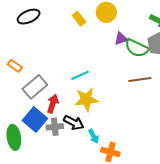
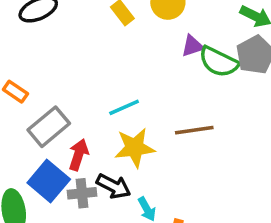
brown line: (140, 80) -> (194, 130), moved

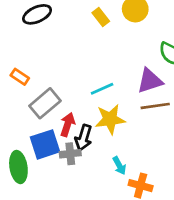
purple triangle: (192, 46) -> (150, 81), moved, size x1.5
blue square: (49, 181) -> (45, 144), turned 32
black arrow: (114, 186) -> (83, 138), moved, turned 80

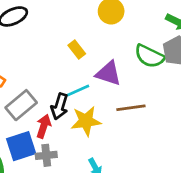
yellow rectangle: (101, 17) -> (77, 50), moved
purple triangle: (150, 81) -> (108, 73), moved, turned 36
black arrow: (83, 138) -> (59, 106), moved

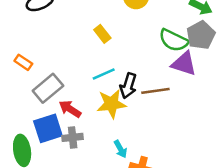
purple triangle: (108, 73) -> (184, 64), moved
black arrow: (59, 106) -> (128, 86), moved
red arrow: (44, 126) -> (70, 109), turned -75

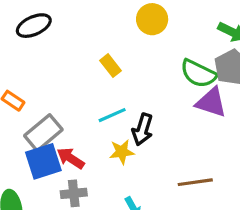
brown line: (155, 91) -> (195, 182), moved
yellow star: (111, 104) -> (122, 152), size x0.7
blue square: (48, 128) -> (43, 161), moved

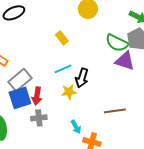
red arrow: (71, 158) -> (37, 96), turned -114

